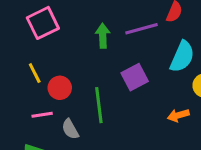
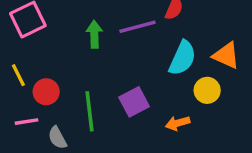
purple square: (135, 77) -> (134, 102), moved

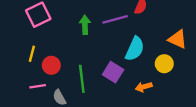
cyan semicircle: (182, 58) -> (135, 49), moved
yellow line: (18, 75) -> (32, 54), turned 42
purple square: (134, 102) -> (113, 72), turned -30

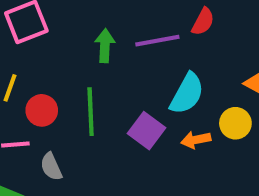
green line: (82, 79) -> (91, 112), moved
orange arrow: (144, 87) -> (196, 140), moved

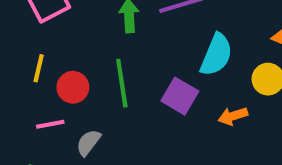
orange arrow: (196, 140) -> (233, 116), moved
gray semicircle: (51, 167) -> (88, 143), turned 68

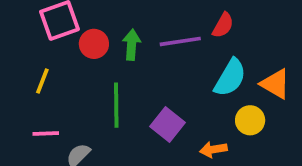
cyan semicircle: (216, 55) -> (230, 78), moved
red circle: (73, 87) -> (94, 44), moved

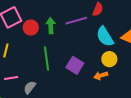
cyan semicircle: (230, 78) -> (105, 37), turned 125
yellow circle: (250, 120) -> (109, 59), moved

